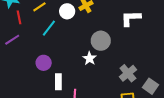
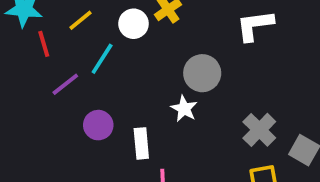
purple line: (12, 40) -> (65, 84), moved
white rectangle: (58, 82) -> (141, 143), moved

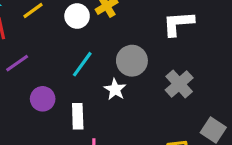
cyan line: (102, 59) -> (82, 64), moved
gray cross: (259, 130) -> (179, 84), moved

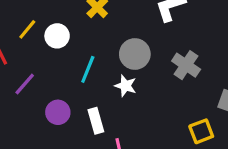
white circle: (77, 16) -> (57, 36), moved

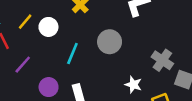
gray cross: (186, 65) -> (162, 60), moved
white star: (125, 86) -> (133, 85), moved

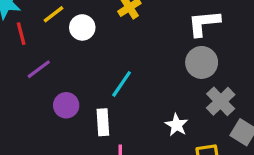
gray circle: (110, 42) -> (202, 62), moved
cyan line: (72, 53) -> (122, 84), moved

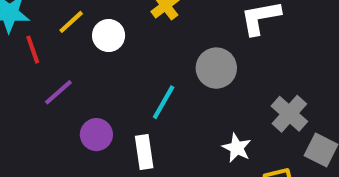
gray circle: (202, 62) -> (216, 68), moved

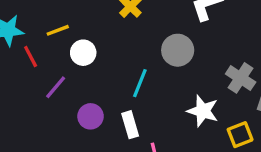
yellow line: (71, 22) -> (58, 30), turned 30
white circle: (109, 36) -> (83, 53), moved
white star: (237, 148) -> (203, 111), size x1.4

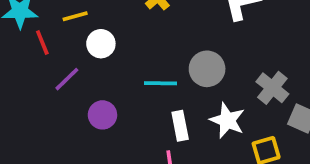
gray circle: (178, 50) -> (207, 69), moved
cyan line: (140, 83) -> (161, 83), turned 64
white rectangle: (130, 125) -> (180, 126), moved

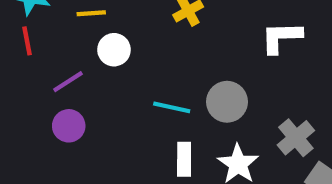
red line: (42, 42) -> (27, 41), moved
purple circle: (102, 115) -> (69, 126), moved

